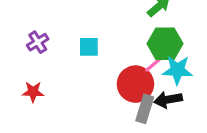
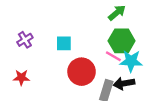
pink line: (154, 64) -> (113, 56), turned 70
red circle: (135, 84) -> (82, 72), moved

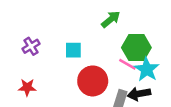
green arrow: (117, 13) -> (111, 19), moved
cyan star: (131, 61) -> (147, 69), turned 30

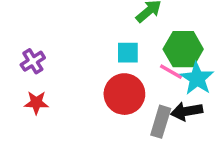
purple cross: (31, 46) -> (33, 61), moved
cyan square: (73, 50) -> (128, 53), moved

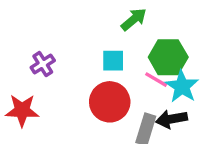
purple cross: (33, 61) -> (43, 64), moved
red star: (36, 103) -> (22, 110), size x1.4

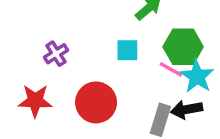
red circle: (110, 102) -> (96, 102), moved

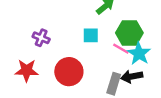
purple cross: (56, 54) -> (41, 38), turned -35

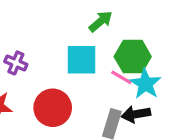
cyan square: (91, 35) -> (81, 60), size x1.5

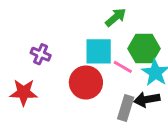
pink line: (121, 77) -> (123, 67), moved
red circle: (53, 108) -> (86, 82), moved

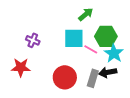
red circle: (86, 82) -> (65, 77), moved

